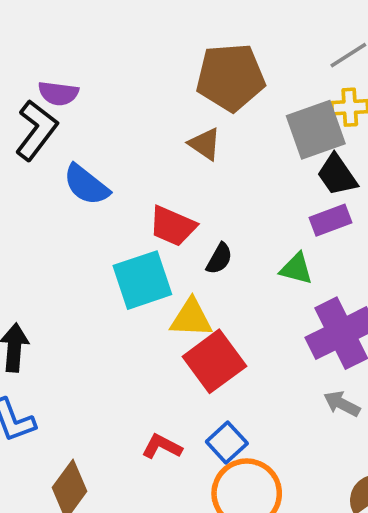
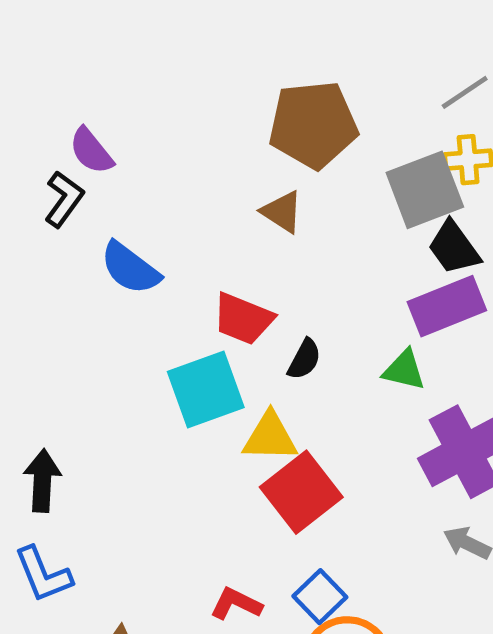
purple semicircle: (58, 93) -> (91, 151), turned 45
black L-shape: (36, 130) -> (64, 199), size x0.7
purple rectangle: (331, 220) -> (447, 306), size x1.4

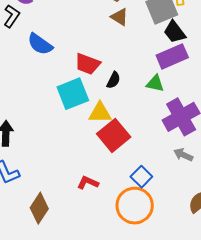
brown triangle: (282, 212) -> (120, 17), moved
blue square: (320, 597) -> (141, 177), moved

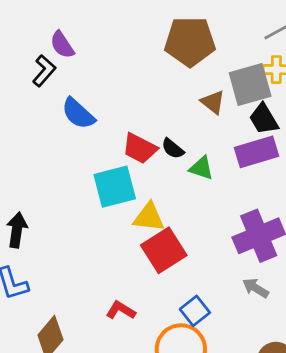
brown triangle: (120, 17) -> (213, 102), moved
black semicircle: (113, 80) -> (173, 149), moved, turned 96
green triangle: (155, 83) -> (201, 168), moved

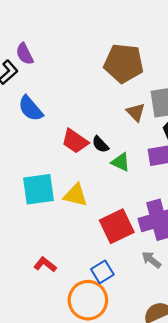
cyan square: (115, 187) -> (39, 189), moved
red square: (164, 250) -> (117, 226), moved

